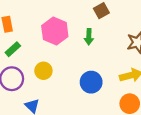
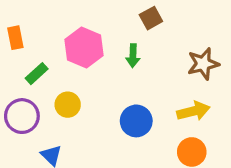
green rectangle: (13, 49) -> (37, 74), moved

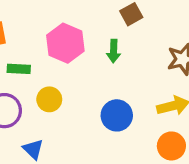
green rectangle: (37, 74) -> (19, 69), turned 45

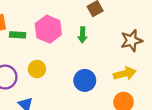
green rectangle: (19, 69) -> (18, 35), moved

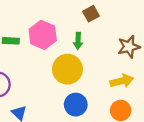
yellow circle: (37, 69) -> (67, 69), moved, size x1.6
blue circle: (85, 80) -> (76, 105), moved

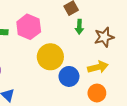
green arrow: (78, 41) -> (79, 27), moved
blue circle: (76, 105) -> (69, 76), moved

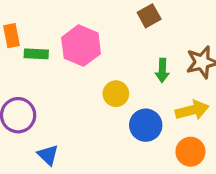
green arrow: (79, 27) -> (162, 70), moved
yellow circle: (50, 57) -> (116, 94), size x0.6

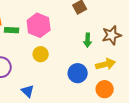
yellow circle: (116, 94) -> (41, 54), moved
blue triangle: (48, 155) -> (28, 91), moved

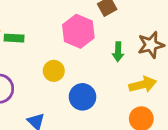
pink hexagon: (39, 25) -> (78, 31), moved
blue circle: (78, 73) -> (82, 97), moved

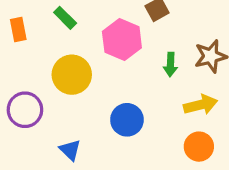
green rectangle: (14, 38) -> (65, 18), moved, turned 42
yellow circle: (54, 71) -> (72, 75), moved, size x1.5

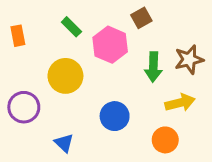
green rectangle: (65, 18) -> (71, 27), moved
green arrow: (170, 65) -> (153, 67), size x1.4
orange circle: (199, 147) -> (165, 140), moved

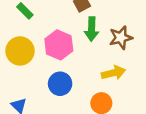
pink hexagon: (110, 45) -> (59, 45), moved
green arrow: (153, 67) -> (92, 29), moved

